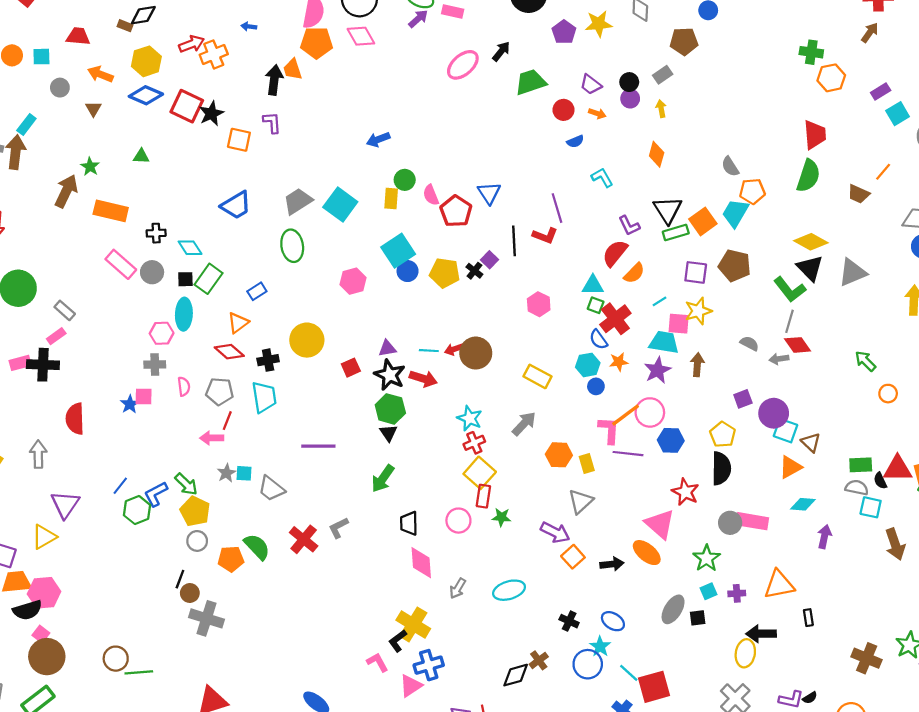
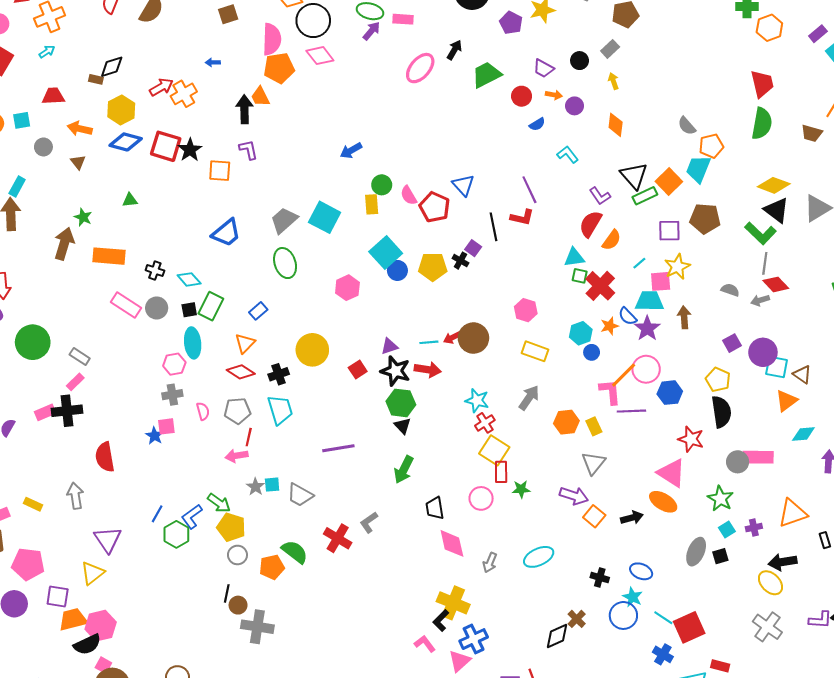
purple circle: (630, 99) -> (575, 106), moved
black cross: (156, 233) -> (155, 270), turned 30
pink hexagon: (539, 304) -> (526, 310), moved
blue semicircle: (598, 339) -> (628, 316), moved
yellow ellipse: (745, 653) -> (770, 583), turned -45

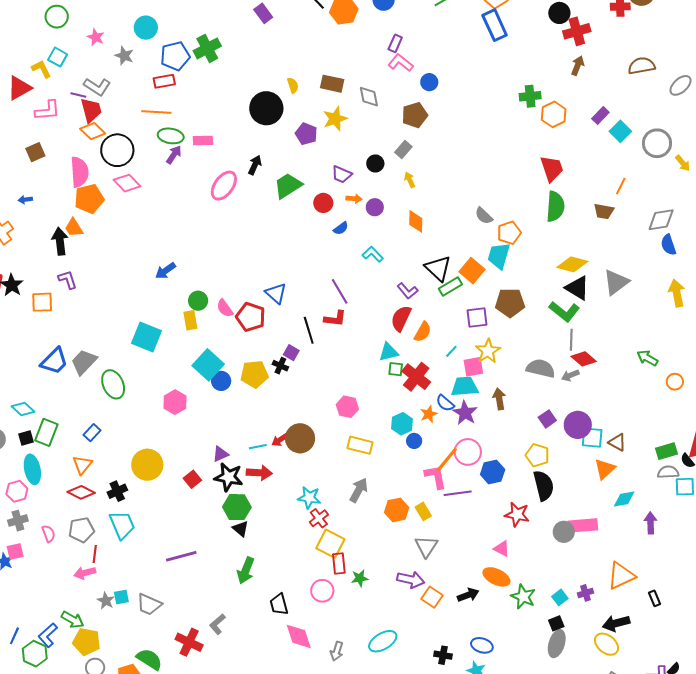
gray trapezoid: (284, 220) -> (84, 362), moved
gray semicircle: (730, 290) -> (541, 368), size x1.6
pink triangle: (671, 473) -> (502, 549), size x0.6
green star: (720, 499) -> (523, 597), moved
gray ellipse: (696, 552) -> (557, 644), moved

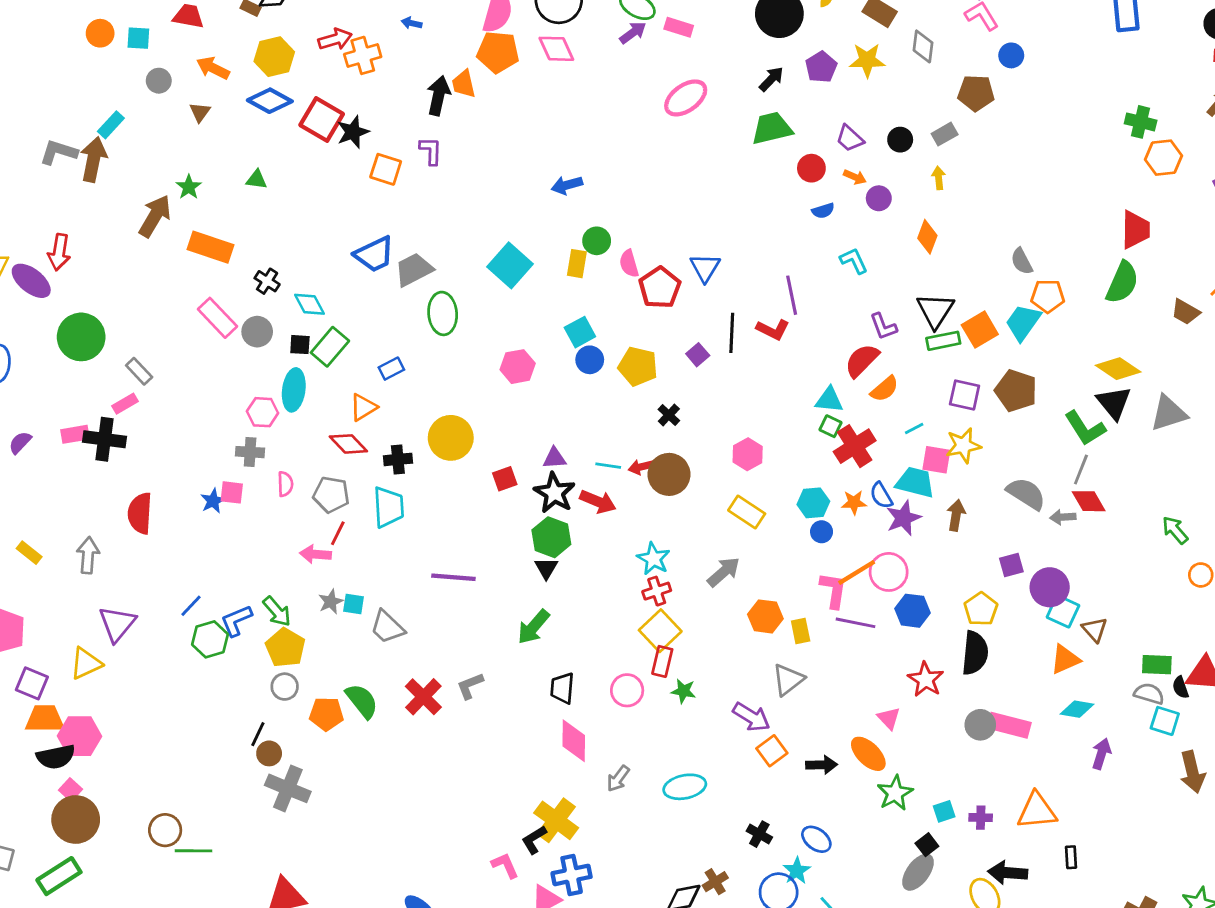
black arrow: (255, 165) -> (771, 79), moved
cyan square: (208, 365) -> (580, 332), size x0.7
black cross: (280, 366) -> (669, 415), moved
black square: (556, 623) -> (927, 845), turned -35

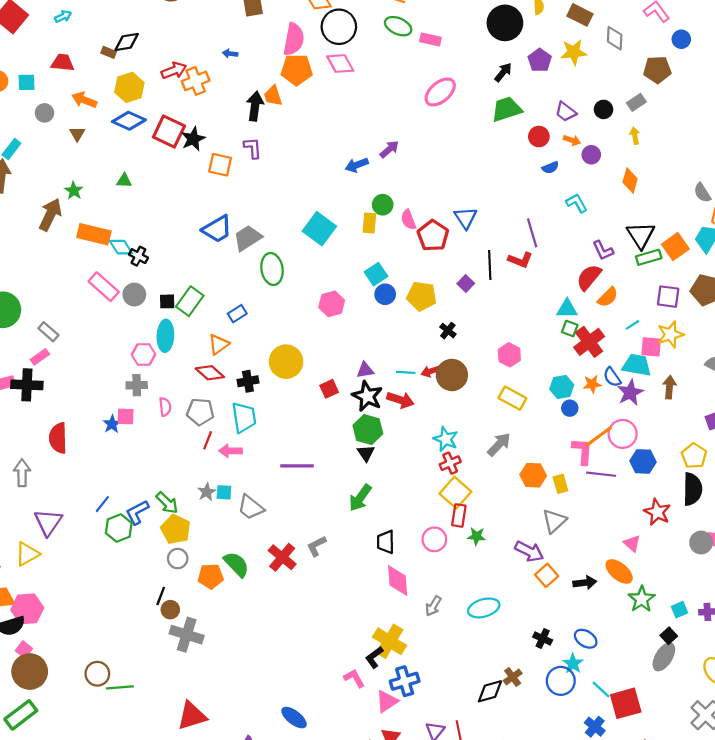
purple arrow: (633, 33) -> (389, 149), moved
cyan diamond: (310, 304) -> (121, 247), moved
pink arrow: (315, 554) -> (230, 451), moved

